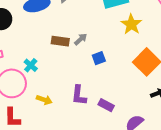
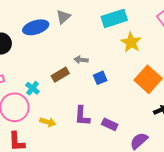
gray arrow: (81, 39) -> (81, 60), turned -128
brown rectangle: (60, 41) -> (60, 75), moved, turned -36

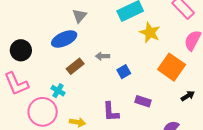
blue ellipse: (36, 27) -> (64, 39), moved
brown rectangle: (60, 75) -> (75, 66), moved
purple rectangle: (110, 124) -> (143, 101), moved

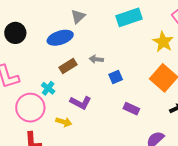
yellow star: (150, 33) -> (163, 42), moved
black circle: (21, 50) -> (15, 33), moved
purple L-shape: (111, 112) -> (81, 103), moved, turned -65

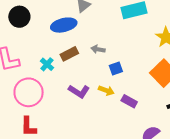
cyan cross: (48, 88) -> (47, 64), moved
yellow arrow: (64, 122) -> (106, 91), moved

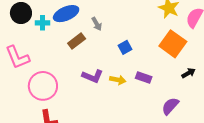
gray arrow: (98, 49) -> (97, 24), moved, turned -120
cyan cross: (47, 64) -> (43, 23), moved, turned -32
yellow arrow: (106, 91) -> (118, 80), moved

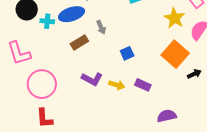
black arrow: (188, 73) -> (194, 74), moved
purple semicircle: (170, 106) -> (167, 116), turned 30

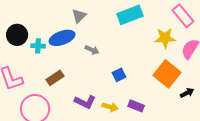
yellow star: (174, 18) -> (165, 38), turned -30
gray arrow: (101, 27) -> (92, 50), turned -40
brown rectangle: (79, 42) -> (55, 78), moved

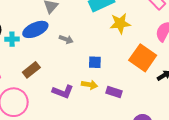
yellow star: (165, 38) -> (120, 23), moved
blue square: (119, 75) -> (95, 62), turned 32
yellow arrow: (110, 107) -> (89, 85), moved

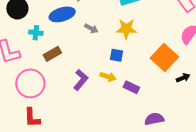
yellow star: (120, 23) -> (126, 29), moved
cyan cross: (12, 39) -> (36, 33), moved
purple L-shape: (63, 92) -> (81, 80), turned -80

